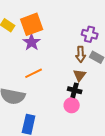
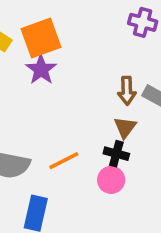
purple cross: (90, 34) -> (143, 22), moved
orange line: (34, 73) -> (64, 161), moved

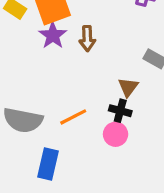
brown arrow: (127, 91) -> (87, 39), moved

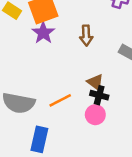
brown arrow: (87, 39) -> (86, 35), moved
brown triangle: (128, 87) -> (95, 82), moved, turned -30

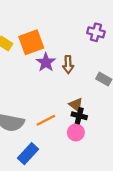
purple star: (43, 33) -> (46, 62), moved
blue rectangle: (39, 139) -> (28, 154), turned 30

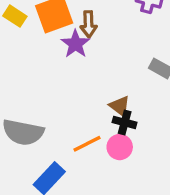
brown arrow: (68, 65) -> (89, 24), moved
orange line: (46, 120) -> (87, 144), moved

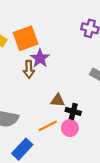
brown arrow: (89, 24) -> (29, 69), moved
brown triangle: (120, 106) -> (58, 100), moved, turned -32

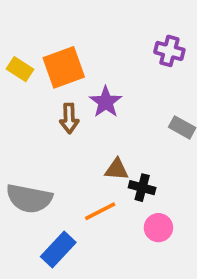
purple star: (40, 58) -> (106, 102), moved
pink circle: (70, 128) -> (158, 228), moved

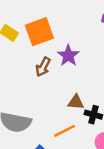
brown arrow: (69, 118) -> (43, 67), turned 30

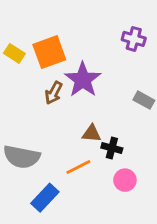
purple star: (68, 56) -> (83, 80), size x1.4

